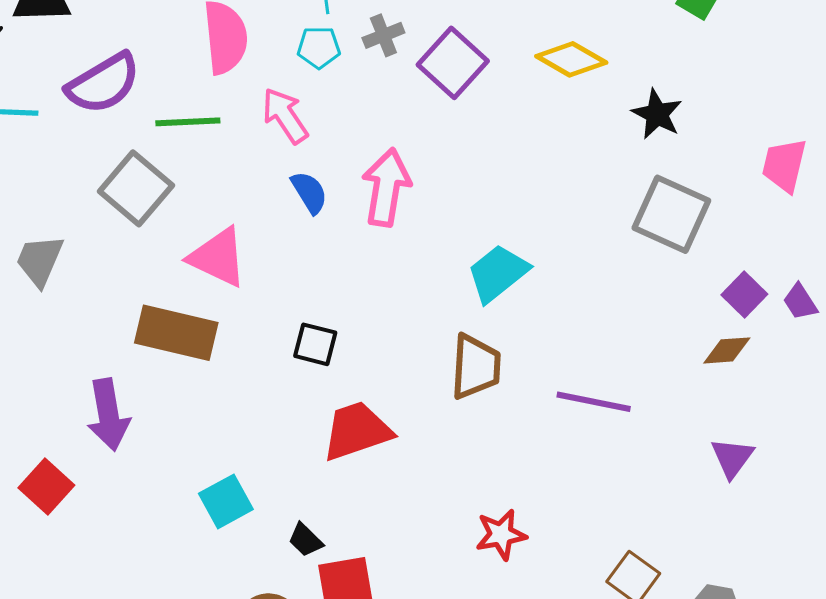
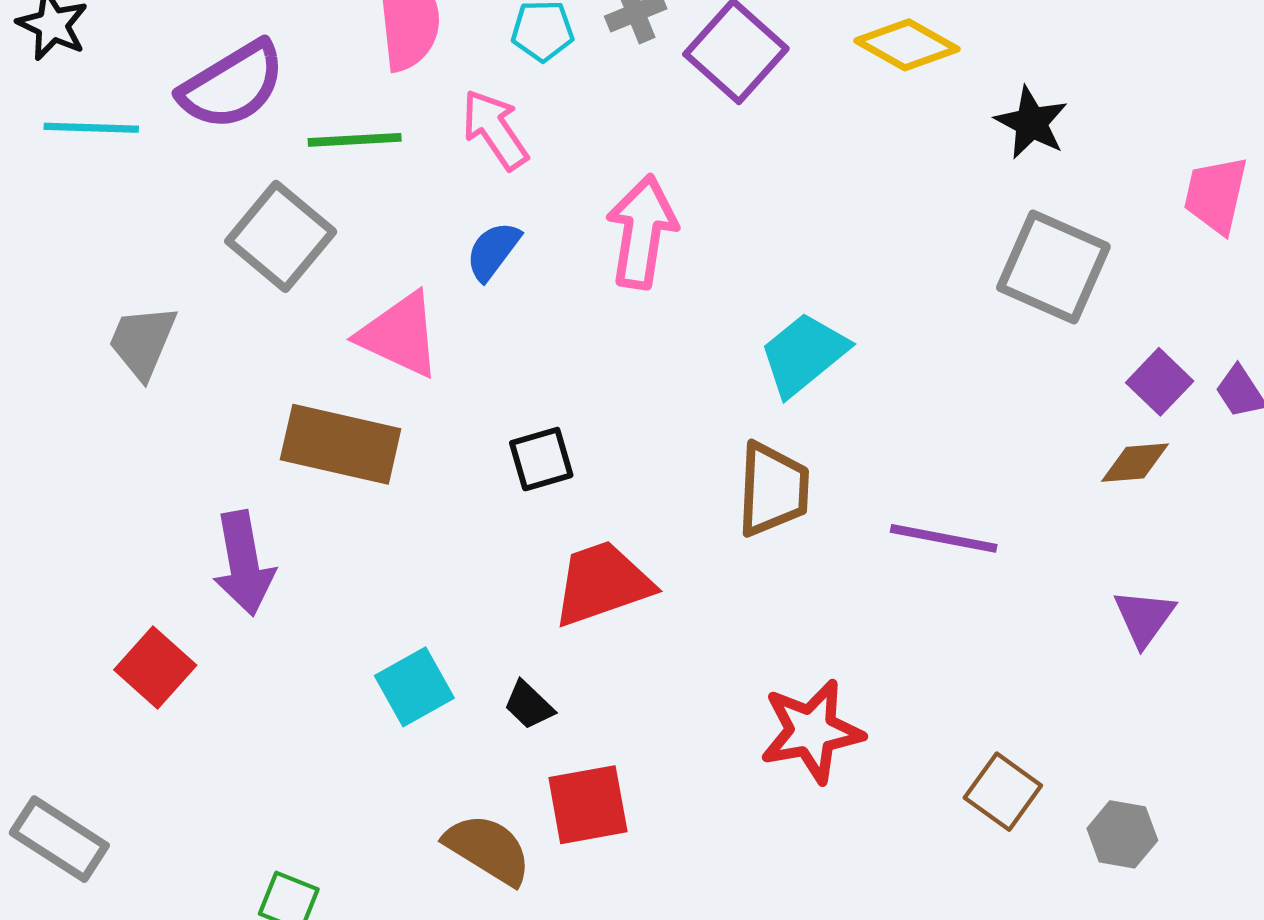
blue semicircle: (309, 192) -> (493, 251), moved, turned -111
black square: (315, 344) -> (541, 459), turned -30
red star: (501, 535) -> (812, 731), size x1.4
black trapezoid: (305, 540) -> (529, 705), moved

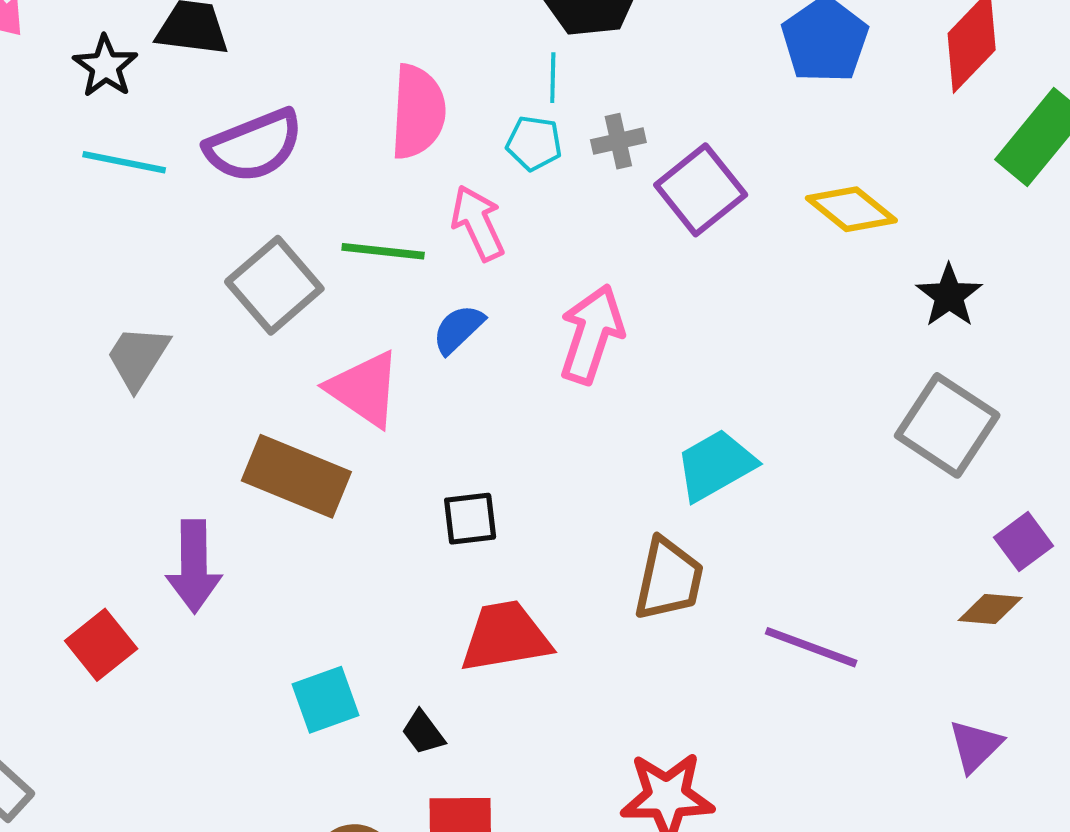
green line: (355, 140) -> (383, 251), moved

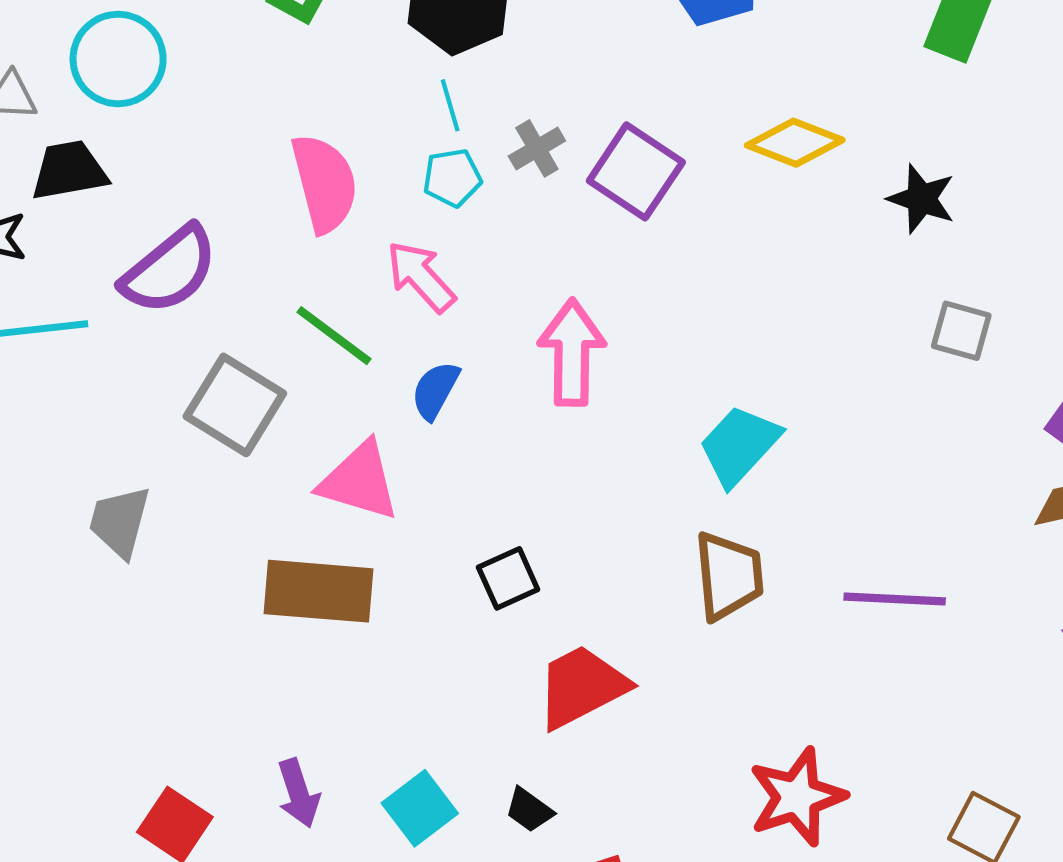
green line: (383, 251) -> (334, 336), turned 48
gray square: (947, 425) -> (961, 331), size x0.6
purple arrow: (194, 566) -> (298, 793), moved, size x0.7

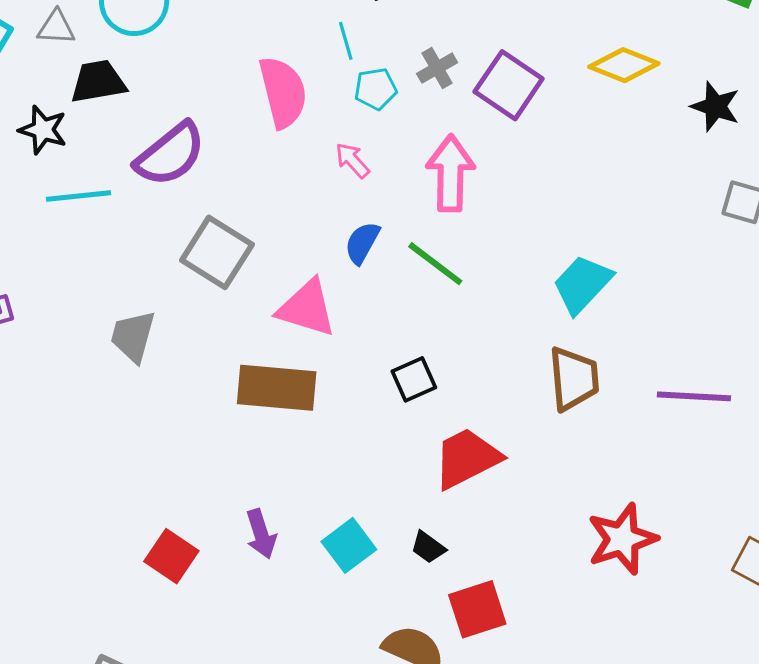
cyan line: (450, 105) -> (346, 41), moved
pink arrow: (421, 277) -> (352, 160), size x0.7
green line: (334, 336) -> (435, 264), moved
pink arrow: (572, 353) -> (451, 173), moved

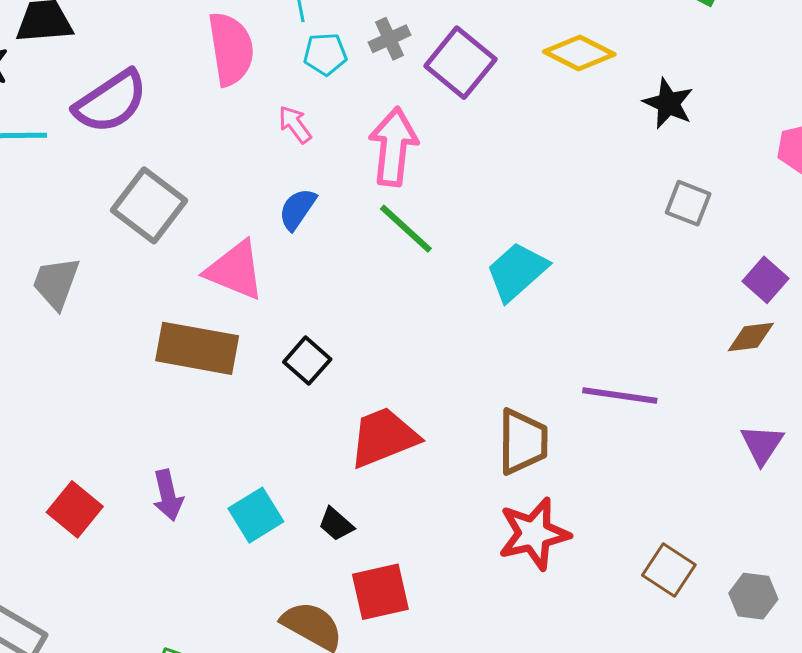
green line: (435, 264) -> (406, 229), moved
black square: (414, 379) -> (307, 361), moved, turned -30
brown trapezoid: (574, 379) -> (523, 442), moved

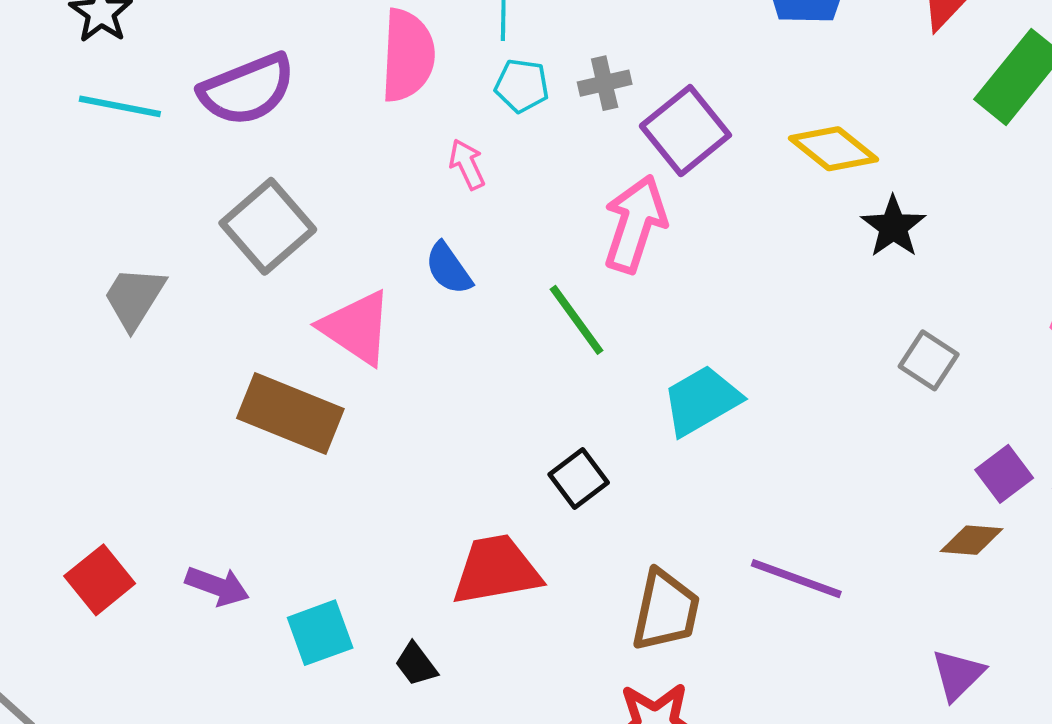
black star: (668, 103) -> (893, 227), moved
pink arrow: (393, 147) -> (635, 224), moved
blue semicircle: (297, 209) -> (449, 268), turned -81
black square: (307, 361) -> (579, 479), moved
purple arrow: (168, 495) -> (217, 586), turned -69

